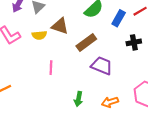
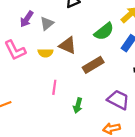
purple trapezoid: (102, 66) -> (118, 100), moved
green arrow: (78, 99) -> (78, 105), moved

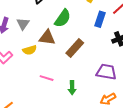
green semicircle: (104, 31) -> (63, 18), moved
pink line: (54, 87) -> (47, 78), turned -64

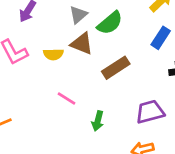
gray triangle: (23, 24) -> (78, 15), moved
purple trapezoid: (106, 72) -> (150, 112), turned -40

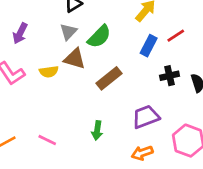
pink line: (66, 99) -> (47, 140), moved

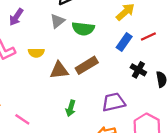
green semicircle: (99, 37) -> (83, 29), turned 45
brown triangle: (75, 59) -> (59, 70), moved, turned -30
black cross: (169, 76) -> (138, 70), turned 35
pink line: (47, 140) -> (22, 119), moved

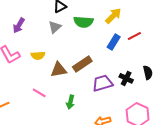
green semicircle: (83, 29) -> (84, 22), moved
black cross: (138, 70) -> (126, 78), moved
purple trapezoid: (114, 102) -> (103, 83), moved
pink line: (22, 119) -> (39, 93), moved

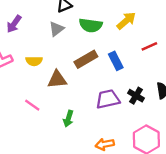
blue rectangle: (114, 42) -> (116, 61), moved, turned -63
brown rectangle: (82, 64) -> (86, 59), moved

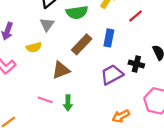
yellow semicircle: (34, 61) -> (34, 47), moved
blue rectangle: (116, 61) -> (109, 38), turned 54
green arrow: (68, 119) -> (68, 103), moved

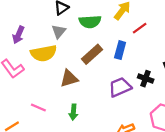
red line: (136, 16) -> (140, 28), moved
yellow semicircle: (34, 47) -> (44, 53), size x1.6
pink line: (45, 100) -> (38, 107), moved

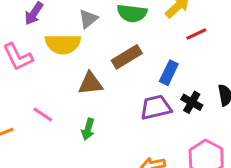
blue rectangle: (120, 50) -> (169, 73), moved

